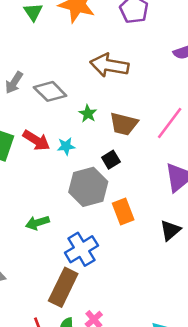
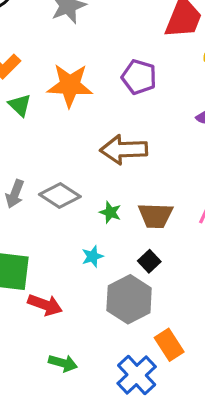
red arrow: (36, 140) -> (45, 305), moved
orange rectangle: (123, 211) -> (169, 345), moved
green arrow: (37, 223) -> (63, 363), moved, turned -135

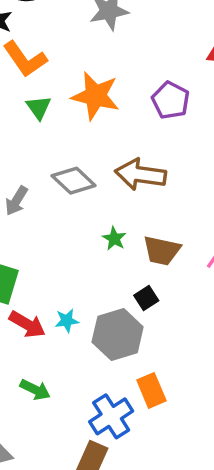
gray diamond: (60, 195) -> (74, 181), moved
cyan star: (93, 256) -> (67, 321), moved

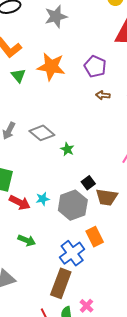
brown arrow: (141, 174) -> (103, 95), moved, size x0.5
gray diamond: (74, 181) -> (42, 133), moved
brown trapezoid: (162, 251) -> (107, 197), moved

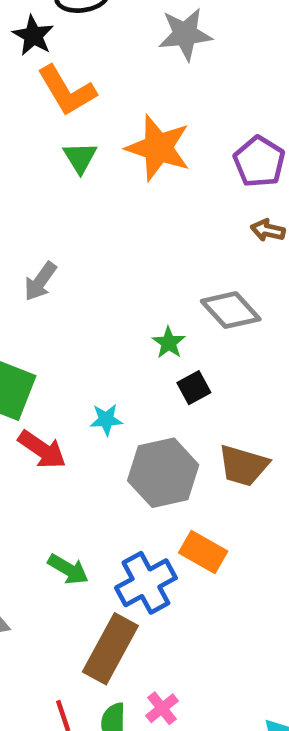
gray diamond: (42, 133) -> (231, 310), moved
black square: (88, 183) -> (194, 388), moved
cyan star: (43, 199) -> (106, 420), moved
orange rectangle: (95, 237) -> (203, 552), turned -42
green arrow: (27, 240) -> (68, 569), moved

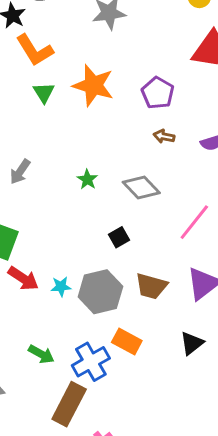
green star: (169, 343) -> (87, 179), moved
cyan star: (106, 420) -> (61, 286), moved

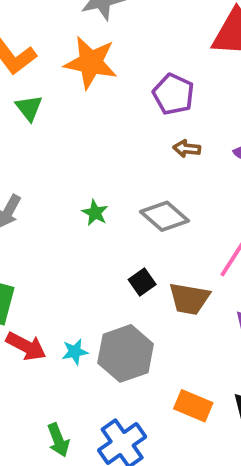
orange star: (93, 85) -> (91, 63), moved
brown trapezoid: (151, 286) -> (189, 299), moved
orange rectangle: (127, 342) -> (193, 406), moved
green arrow: (41, 354) -> (58, 440), turned 45

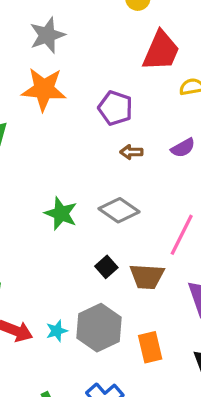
green star: (95, 213) -> (61, 214), size x1.5
orange rectangle: (193, 406) -> (150, 347), moved, turned 60

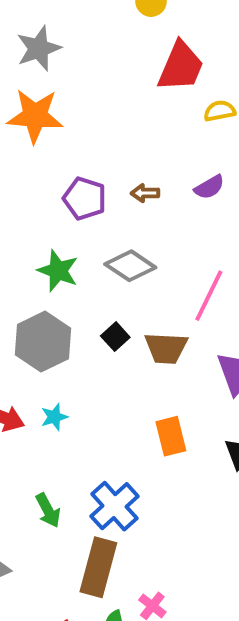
purple pentagon: (115, 108) -> (85, 198), moved
gray hexagon: (99, 328) -> (43, 342), moved

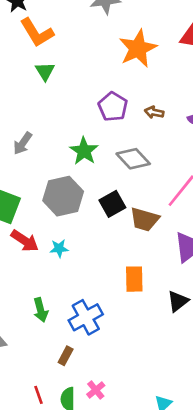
orange star: (35, 116) -> (138, 48), moved, turned 30
black square: (115, 337) -> (112, 204), size x1.4
brown rectangle: (98, 567) -> (66, 356), size x0.5

